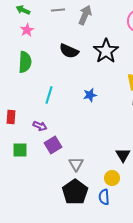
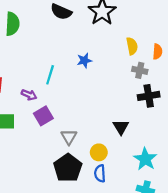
cyan line: (49, 95) -> (50, 75), moved
yellow circle: (112, 178) -> (99, 152), moved

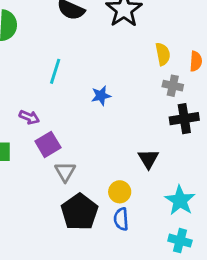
blue star: (84, 60) -> (101, 96), moved
cyan line: (50, 75) -> (55, 71), moved
gray triangle: (69, 137) -> (65, 172), moved

